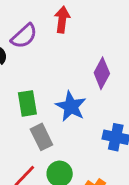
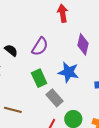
red arrow: (62, 20) -> (63, 13), moved
purple semicircle: (24, 36) -> (40, 47), moved

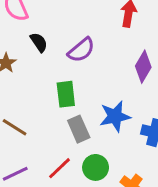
blue star: (68, 72) -> (115, 116), moved, turned 30

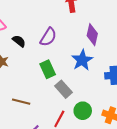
blue star: (115, 116) -> (82, 60), moved

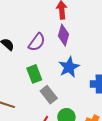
purple diamond: (92, 35) -> (63, 35), moved

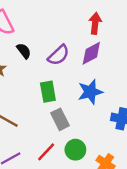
purple diamond: (63, 35) -> (91, 53), turned 35

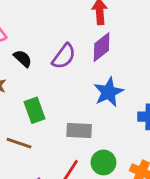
green rectangle: (48, 92) -> (35, 110), moved
gray rectangle: (60, 119) -> (79, 130), turned -50

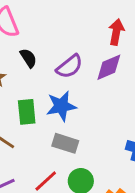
blue star: (108, 92) -> (61, 106), moved

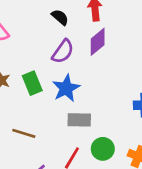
black semicircle: (28, 58) -> (60, 17), moved
green rectangle: (27, 112) -> (32, 83), moved

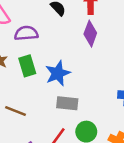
purple diamond: (98, 42) -> (90, 34), turned -35
purple semicircle: (63, 51) -> (26, 33), moved, turned -135

